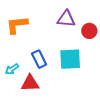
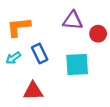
blue rectangle: (39, 59) -> (40, 54), moved
cyan arrow: (12, 69) -> (13, 58), moved

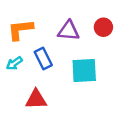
purple triangle: (73, 20) -> (69, 31), moved
red circle: (98, 34) -> (103, 27), moved

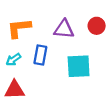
blue rectangle: (43, 58) -> (40, 55), turned 36
red triangle: (36, 99) -> (15, 90), moved

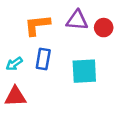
orange L-shape: (19, 28) -> (37, 25), moved
purple triangle: (64, 29) -> (77, 20), moved

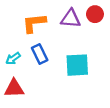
red circle: (104, 28) -> (95, 14), moved
blue rectangle: (43, 59) -> (40, 54), turned -36

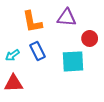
red circle: (95, 14) -> (90, 38), moved
orange L-shape: (34, 23) -> (32, 22), turned -95

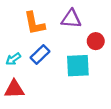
blue rectangle: (37, 51) -> (40, 54), turned 72

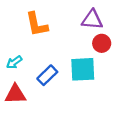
purple triangle: (71, 19) -> (92, 20), moved
blue rectangle: (40, 54) -> (47, 75), moved

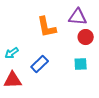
orange L-shape: (37, 24) -> (47, 27), moved
cyan square: (83, 69) -> (81, 64), moved, size x0.6

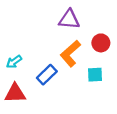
purple triangle: (78, 17) -> (69, 19), moved
orange L-shape: (47, 27) -> (70, 53), moved, turned 60

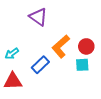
purple triangle: (69, 19) -> (38, 17), moved, turned 30
red circle: (101, 43) -> (86, 46), moved

